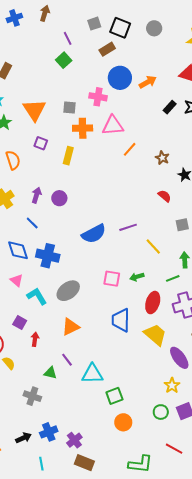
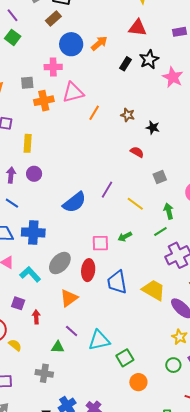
yellow rectangle: (68, 156) -> (28, 143), moved
purple line: (128, 227) -> (107, 190), turned -30
red ellipse: (153, 303) -> (88, 270), moved

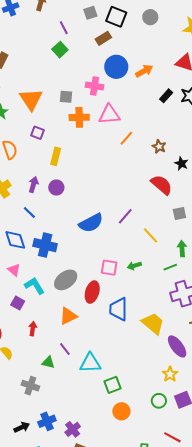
red semicircle: (137, 152) -> (162, 185), size x1.6
purple square: (18, 303) -> (18, 303), moved

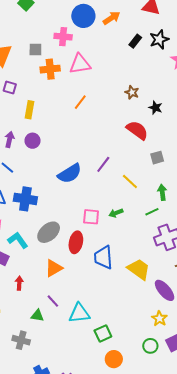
orange line: (126, 138) -> (80, 102), moved

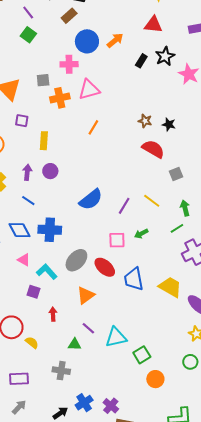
brown star: (132, 92) -> (145, 121), moved
purple line: (103, 164) -> (124, 206), moved
red ellipse: (76, 242) -> (105, 267), turned -55

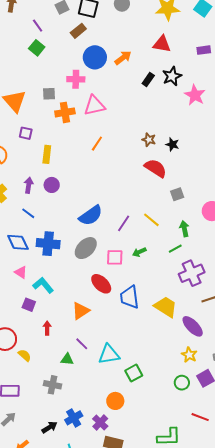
gray ellipse: (76, 260) -> (86, 248), moved
orange circle: (155, 379) -> (115, 401), moved

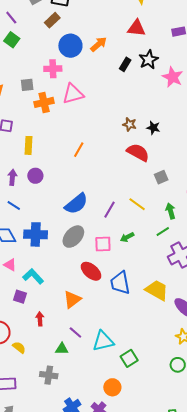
orange line: (97, 144) -> (79, 150), moved

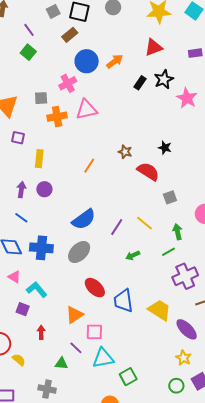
red triangle: (137, 28) -> (153, 47), turned -30
pink cross: (53, 69) -> (68, 83), turned -30
brown star: (130, 124) -> (125, 152), moved
pink square: (103, 244) -> (94, 332), moved

